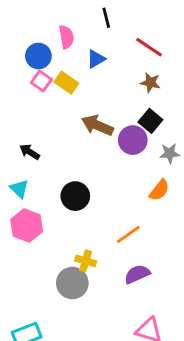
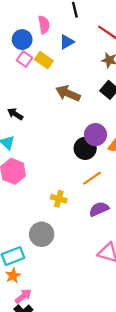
purple circle: (133, 140) -> (95, 135), moved
black circle: (75, 196) -> (85, 148), moved
gray circle: (72, 283) -> (42, 234), moved

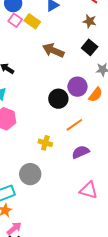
black circle: (85, 148) -> (58, 99), moved

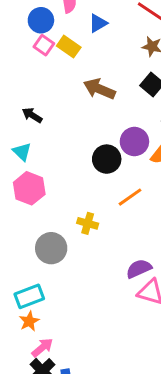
purple semicircle: (80, 152) -> (139, 269), moved
gray circle: (30, 174) -> (51, 248), moved

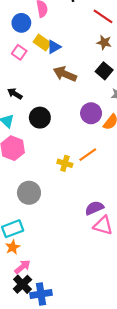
blue triangle: (98, 23) -> (54, 47), moved
pink square: (44, 45) -> (19, 52), moved
black circle: (107, 159) -> (40, 118), moved
yellow cross: (88, 223) -> (65, 163), moved

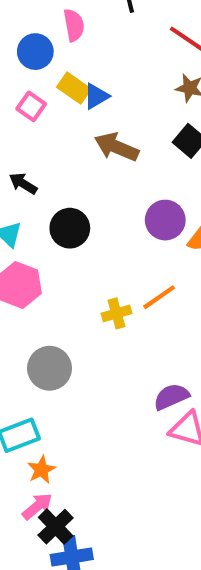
yellow cross: (65, 163) -> (116, 313), turned -32
orange star: (13, 247) -> (41, 470), moved
black cross: (22, 284) -> (56, 527), moved

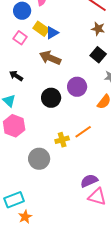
brown arrow: (116, 147) -> (50, 58), moved
purple circle: (165, 220) -> (77, 87), moved
black circle: (70, 228) -> (51, 98), moved
gray circle: (50, 368) -> (39, 159), moved

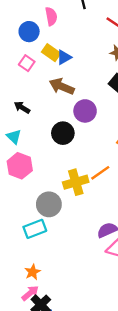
purple circle: (77, 87) -> (85, 111), moved
yellow cross: (62, 140) -> (76, 182), size x1.5
cyan rectangle: (14, 200) -> (35, 229), moved

